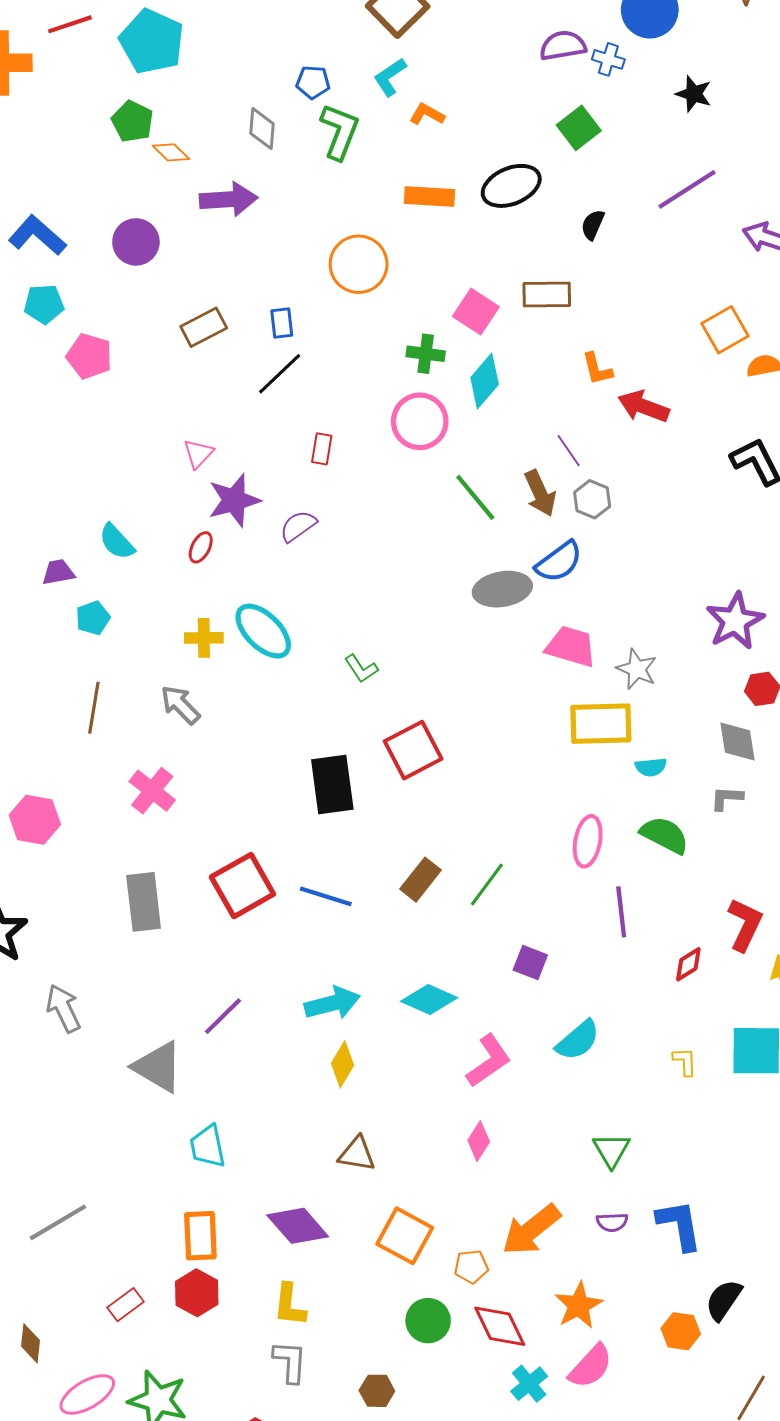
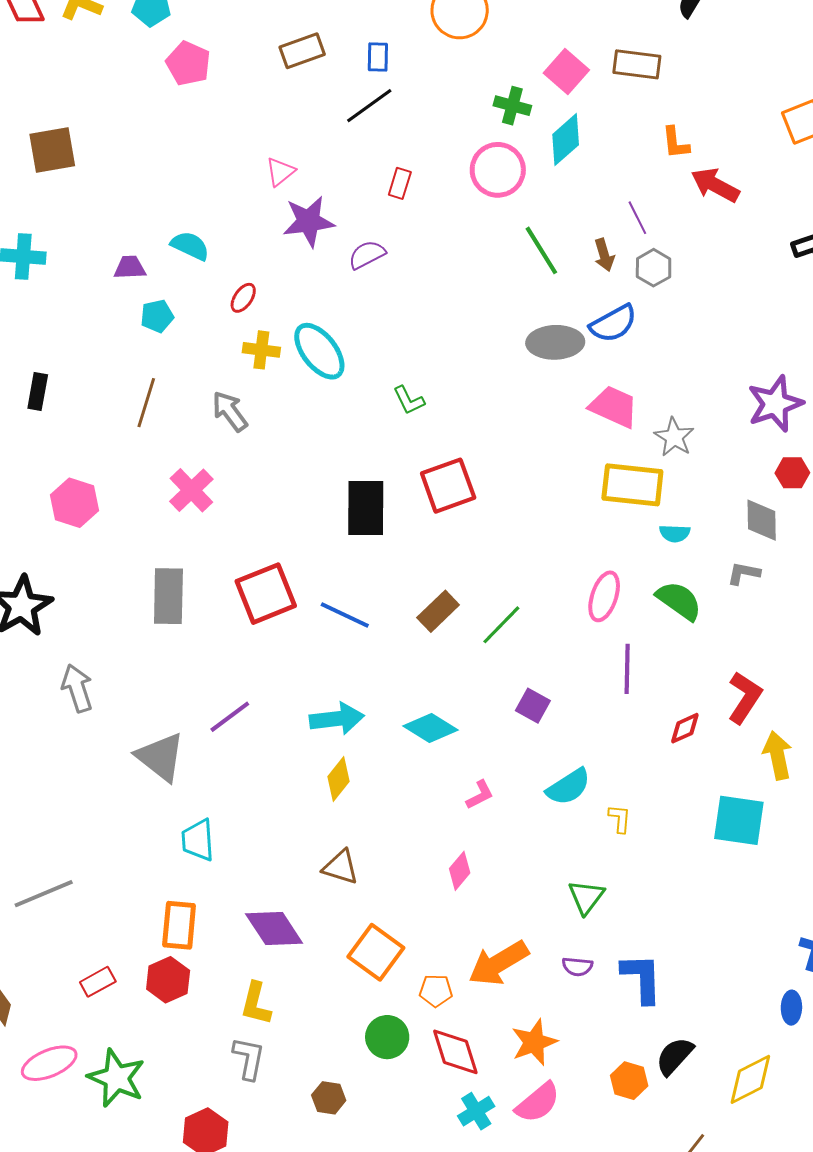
brown arrow: (540, 493) -> (604, 255), size x0.7
cyan semicircle: (117, 542) -> (190, 246), turned 150
red ellipse: (201, 547) -> (243, 298), moved
pink L-shape: (489, 1061) -> (480, 795), size x0.6
yellow L-shape: (685, 1062) -> (620, 819), moved

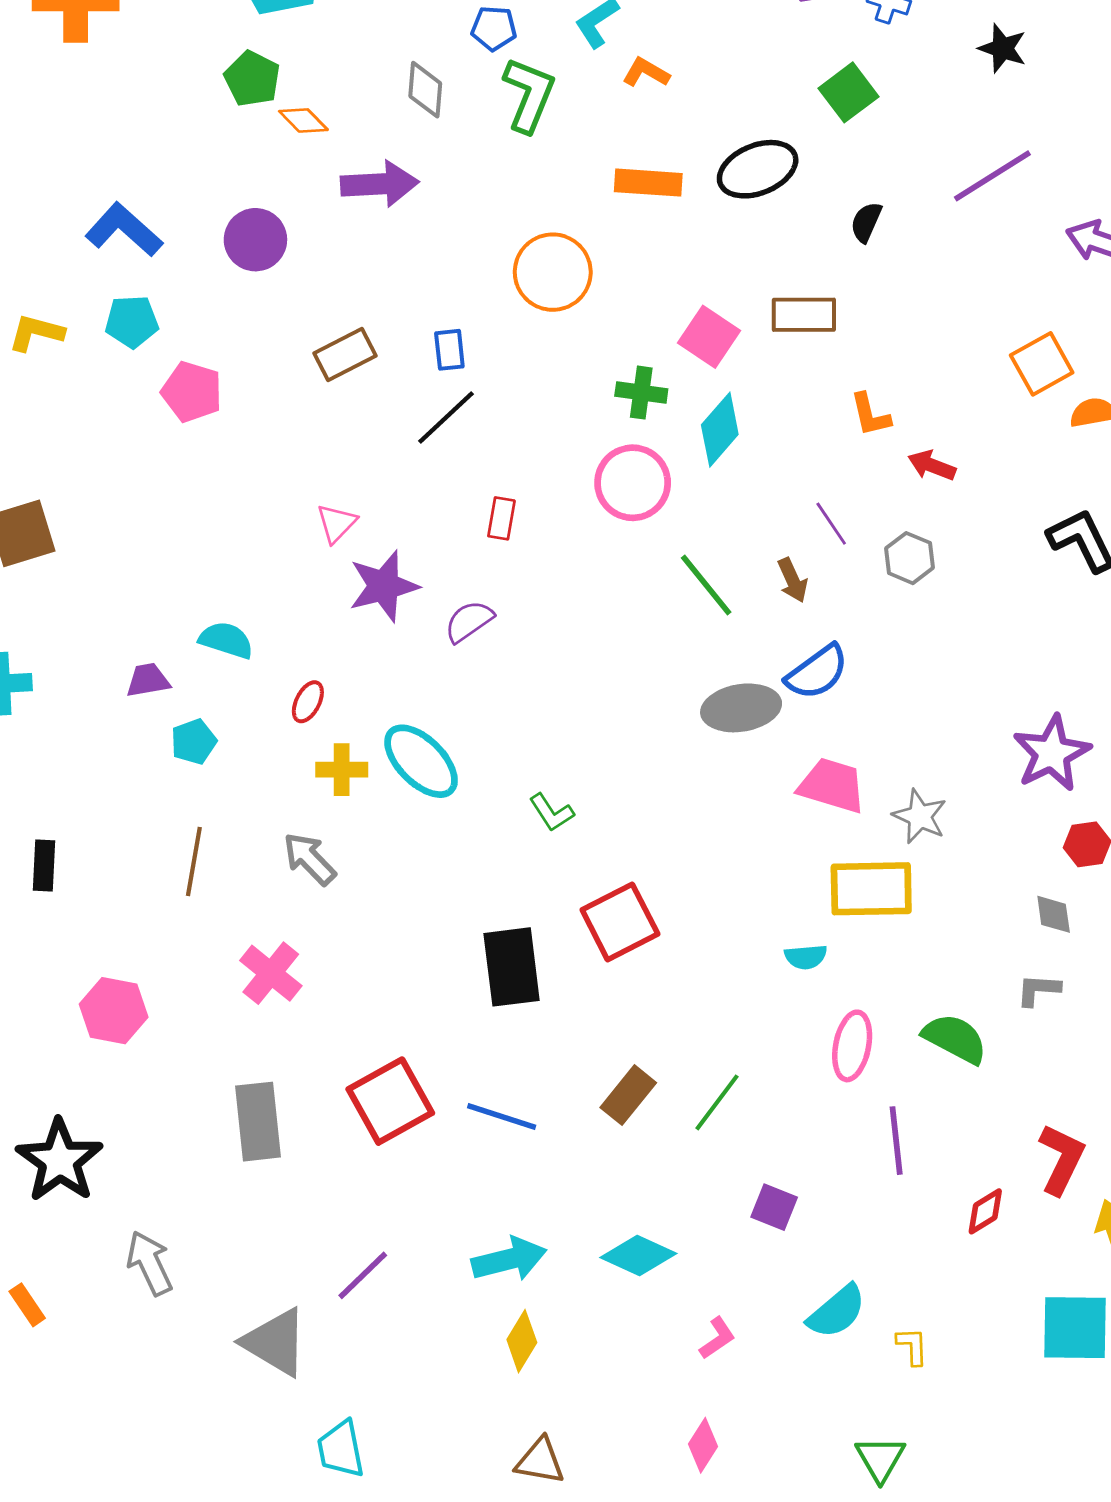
red arrow: (715, 185) -> (932, 465), size x0.7
gray hexagon: (654, 268) -> (910, 558), moved
gray diamond: (762, 520) -> (1054, 914), size x0.7
cyan semicircle: (675, 533) -> (806, 957), moved

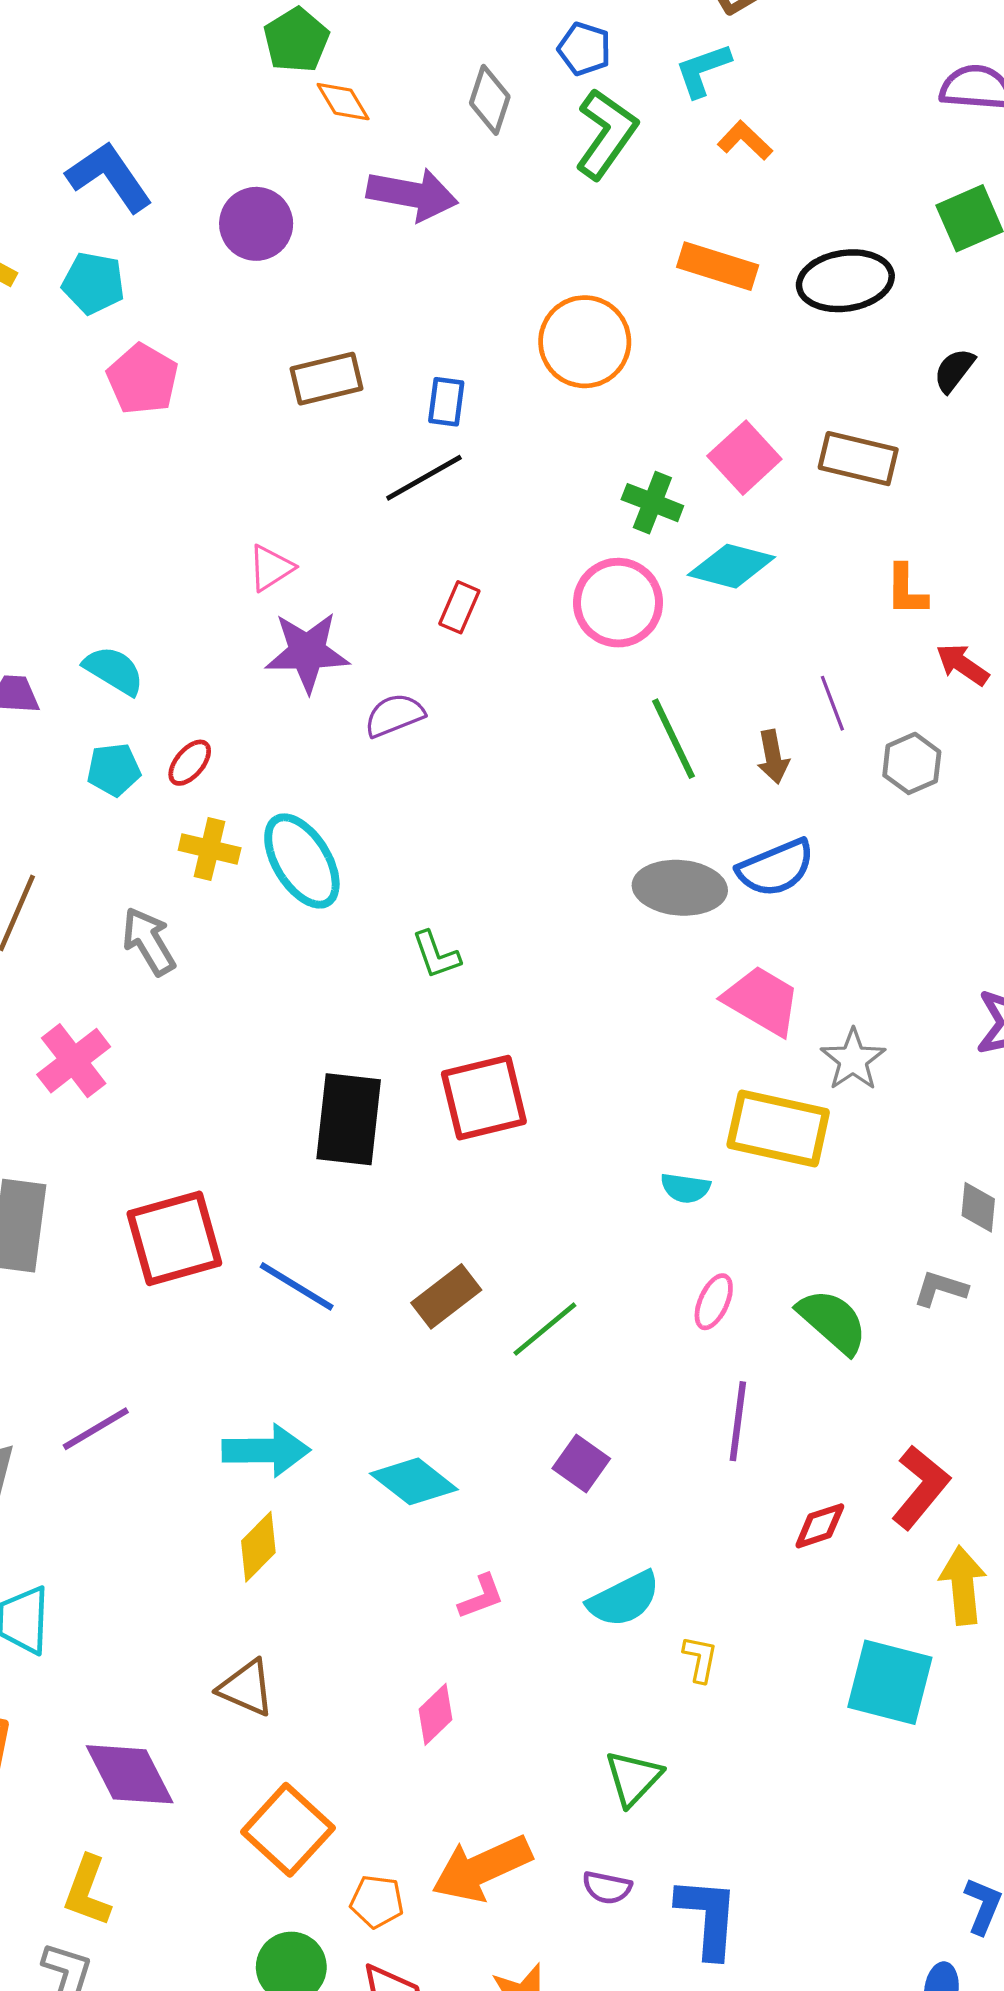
cyan diamond: (720, 430) -> (731, 566), turned 50
cyan pentagon: (194, 742) -> (114, 770), moved
pink ellipse: (852, 1046) -> (714, 1302), size x0.7

